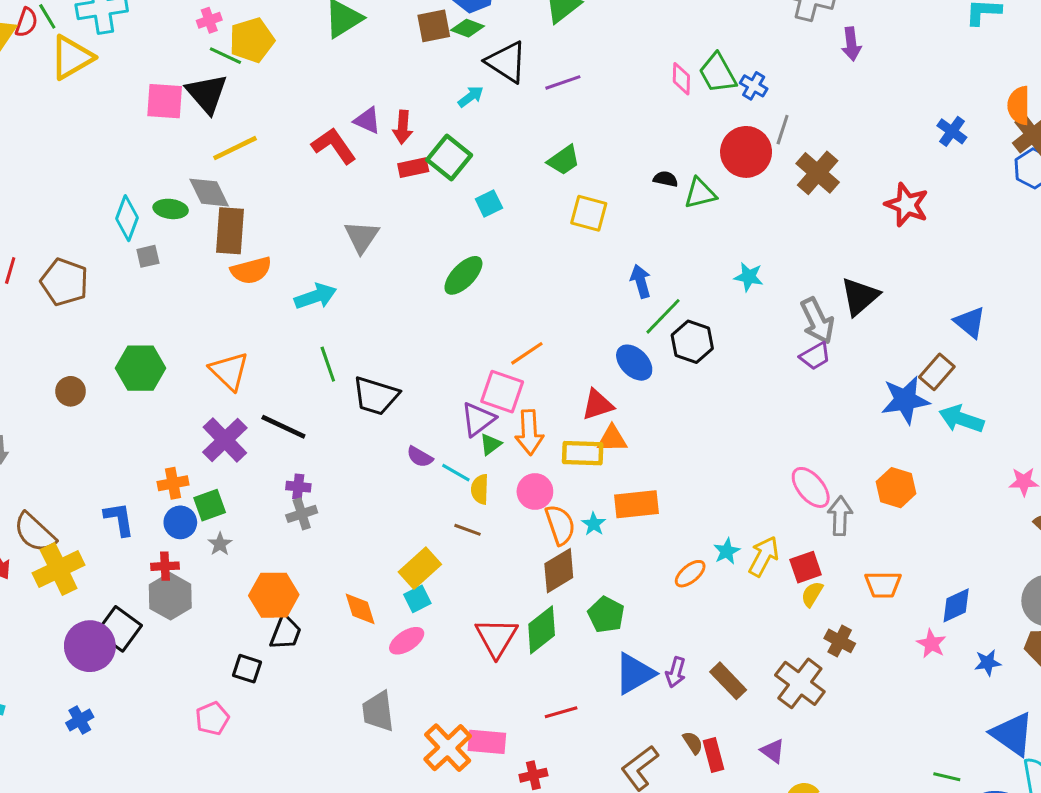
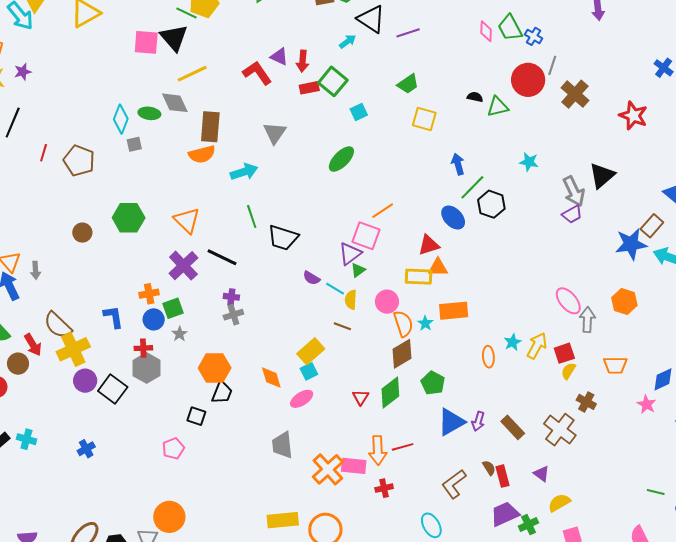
brown rectangle: (230, 231) -> (210, 127), moved
orange arrow: (529, 432) -> (378, 450), moved
orange ellipse: (690, 574) -> (488, 357), turned -55
red triangle: (496, 638) -> (361, 397), size x0.6
purple circle: (90, 646) -> (85, 381), moved, size x0.7

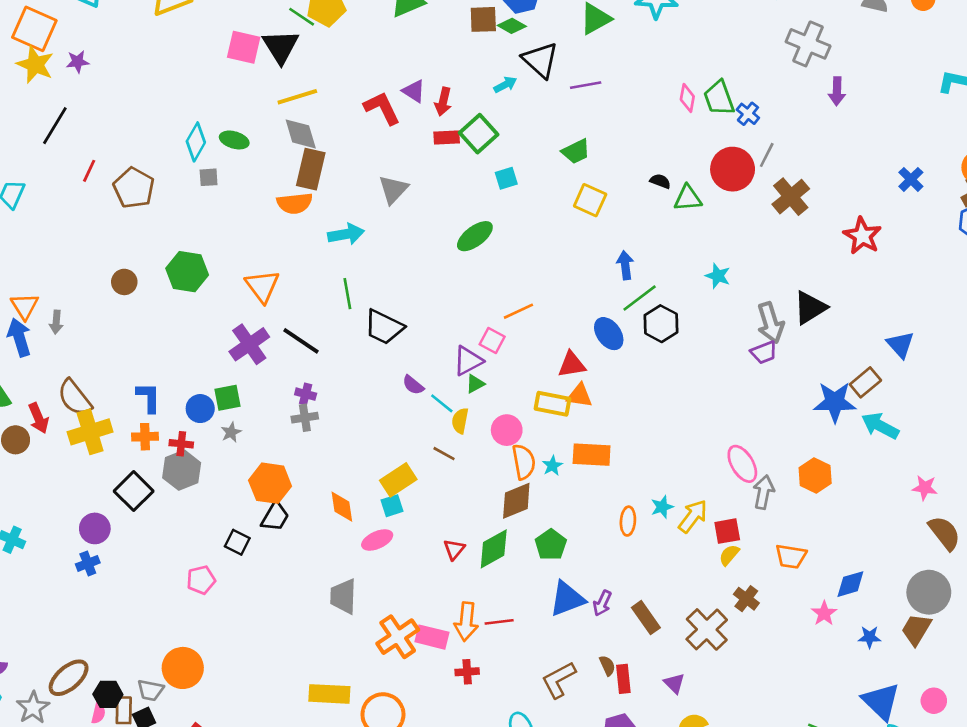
gray diamond: (175, 103) -> (301, 134), moved
pink square: (366, 236) -> (492, 340), size x0.7
orange cross: (149, 294) -> (145, 437), moved
purple circle: (85, 381) -> (95, 528), moved

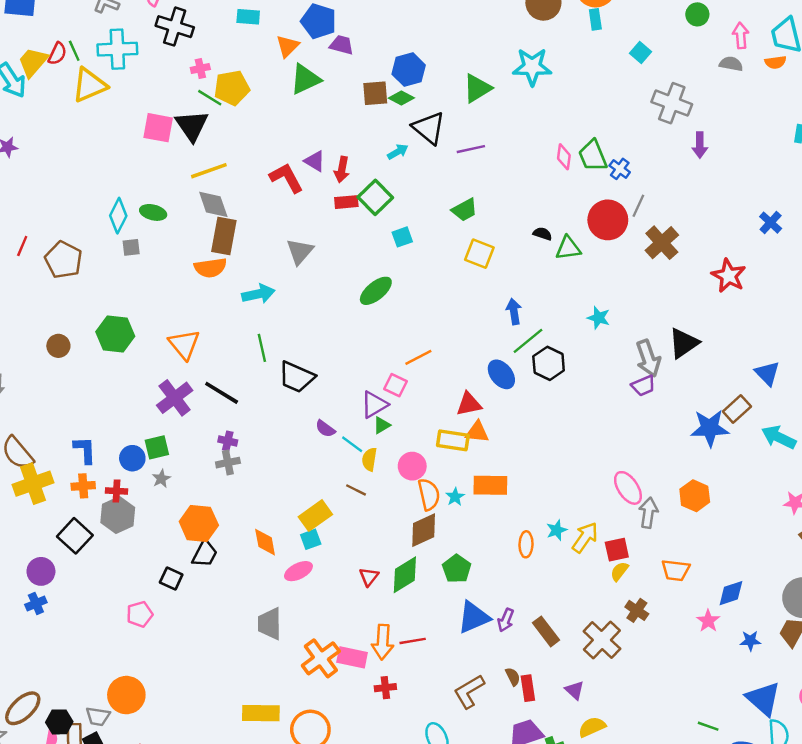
cyan arrow: (880, 426) -> (779, 437), moved

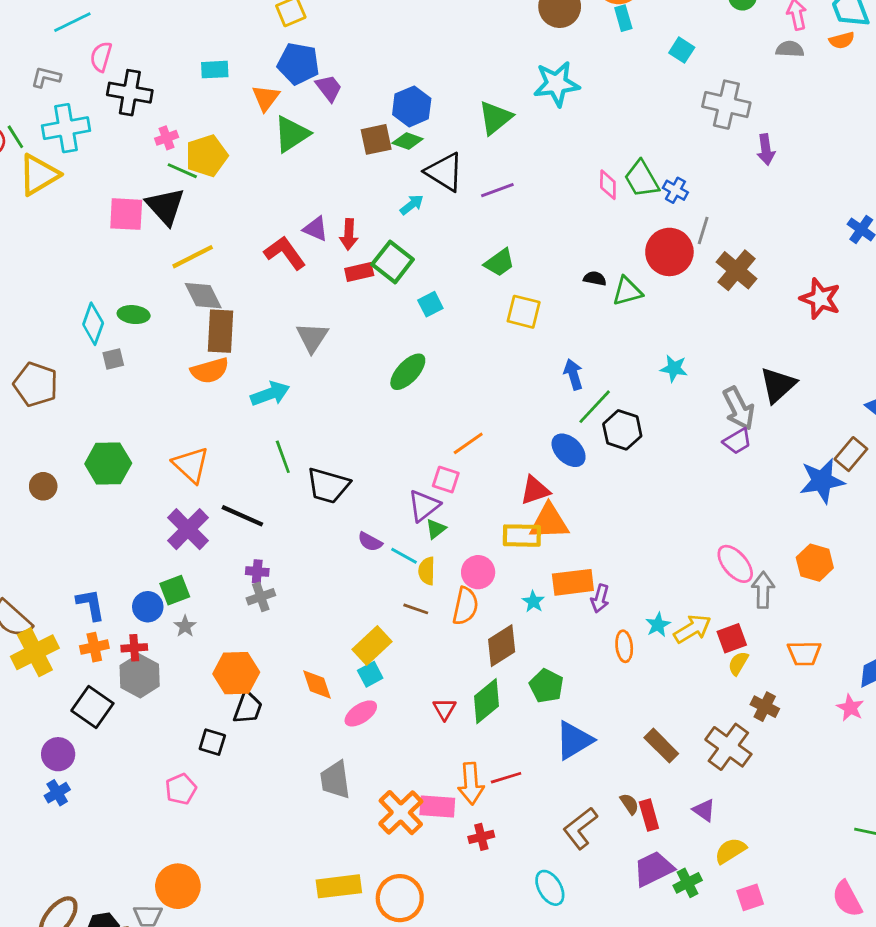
purple trapezoid: (342, 45) -> (329, 88), turned 45
orange triangle: (477, 432) -> (549, 522), size x1.4
orange semicircle: (429, 494) -> (465, 606), moved, turned 32
yellow arrow: (585, 537) -> (692, 629), turned 32
purple arrow: (506, 620) -> (600, 599), moved

